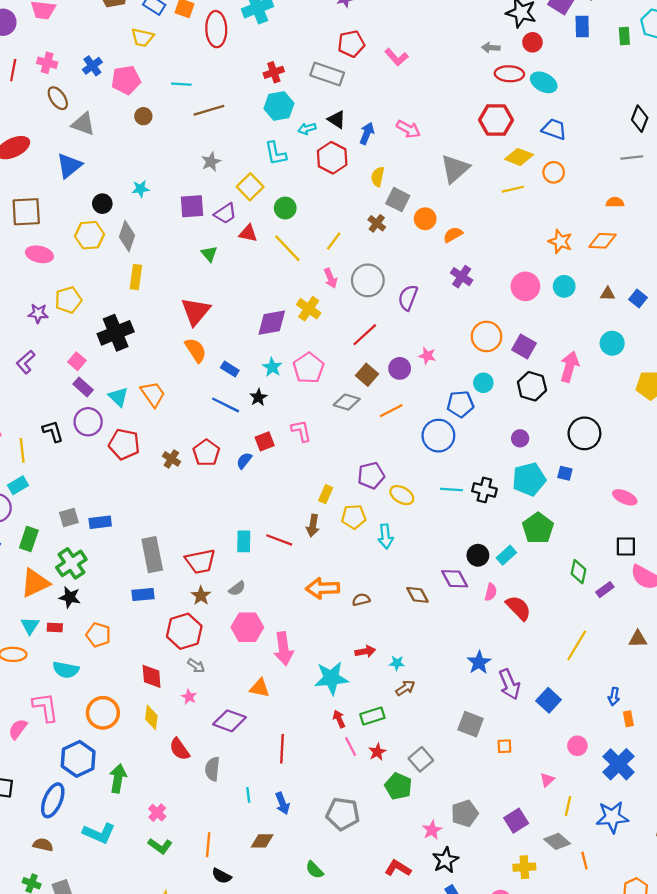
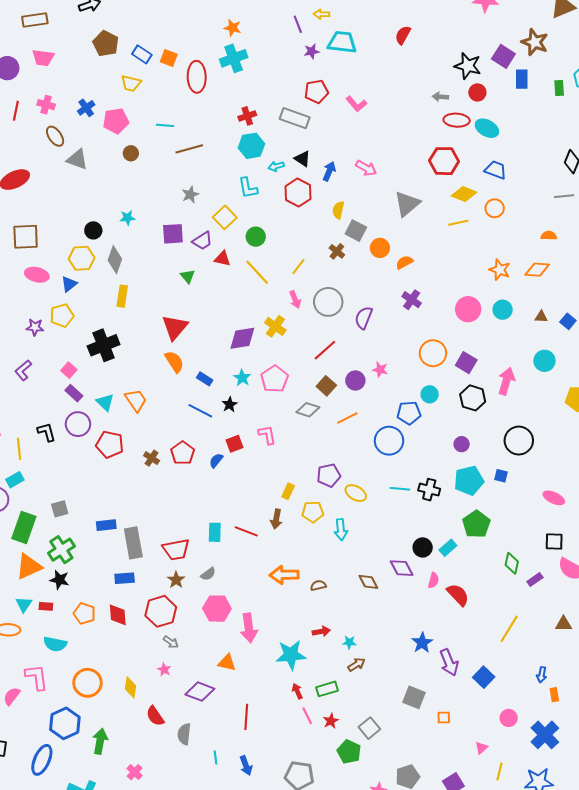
blue triangle: (69, 166) -> (69, 284), moved, size x0.7
blue rectangle: (100, 522) -> (106, 525), moved
green rectangle: (29, 539) -> (24, 527), size x1.4
red diamond: (152, 676) -> (118, 615), moved

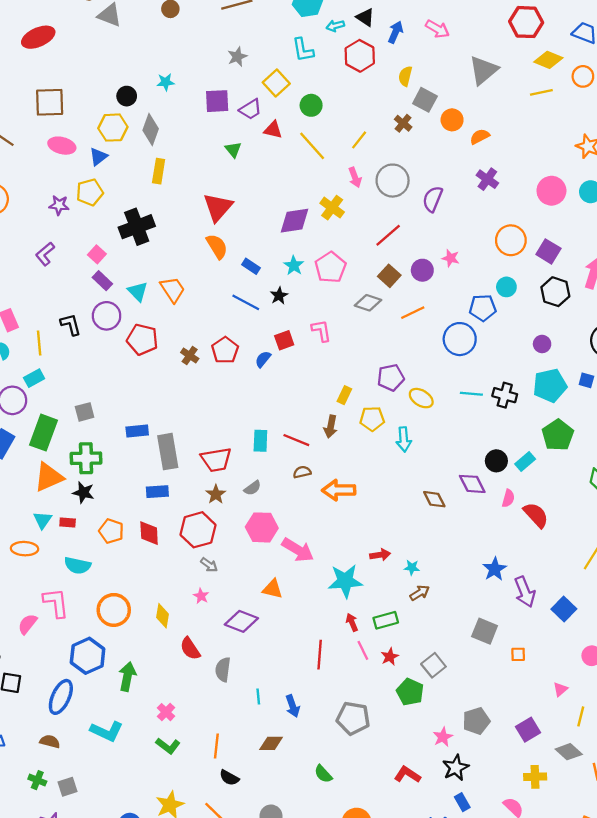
green cross: (61, 550) -> (86, 458), turned 32
brown semicircle: (318, 585) -> (302, 472), moved
pink arrow: (249, 628) -> (298, 550), turned -52
red line: (246, 717) -> (320, 655), moved

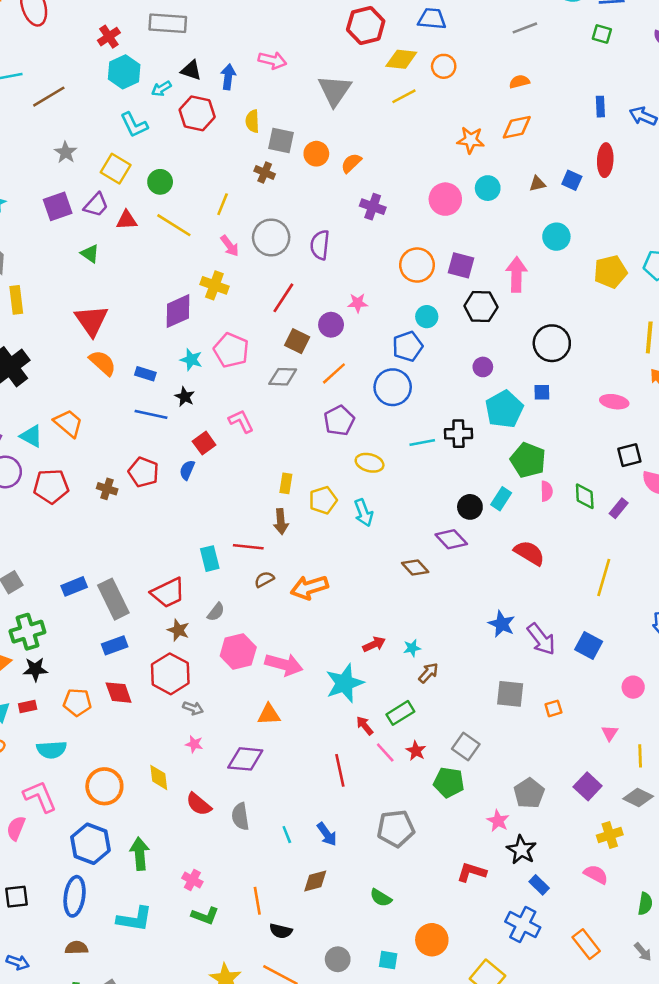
purple pentagon: (391, 378) -> (339, 420), moved
pink semicircle: (508, 498) -> (547, 491), moved

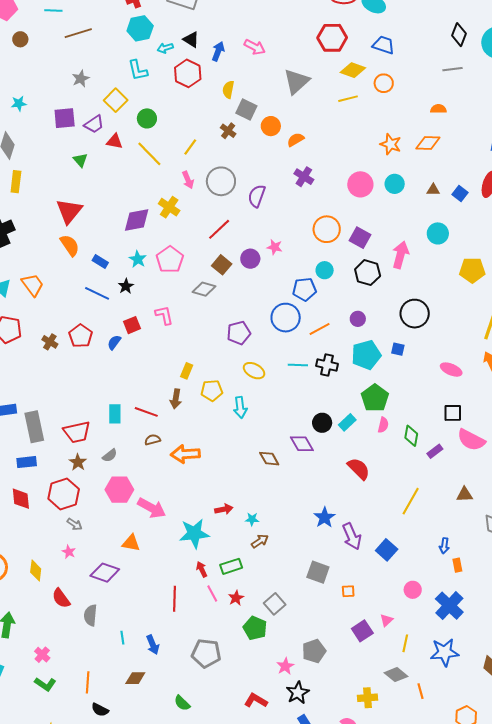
orange line: (334, 373) -> (320, 329), moved
purple square: (588, 786) -> (362, 631), moved

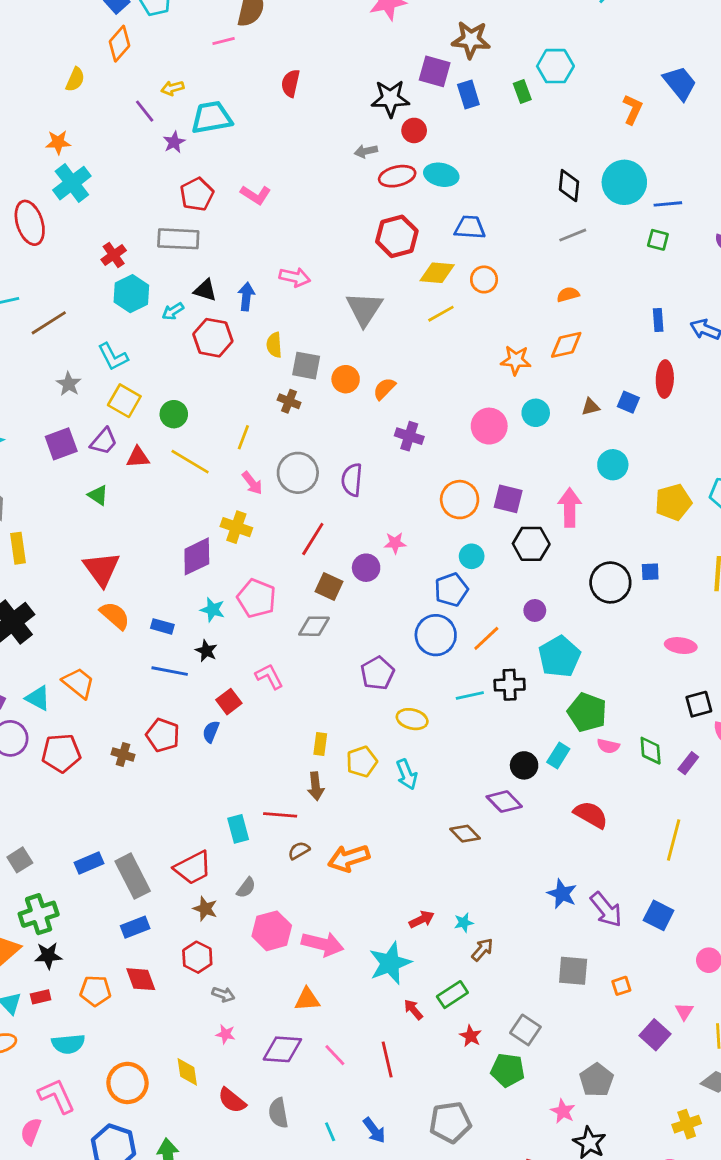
cyan L-shape: (138, 70) -> (113, 357), moved
blue square: (398, 349) -> (650, 572), moved
pink semicircle: (383, 425) -> (608, 746), turned 105
red hexagon: (64, 494) -> (197, 957), size x0.7
pink line: (212, 594) -> (335, 1055), moved

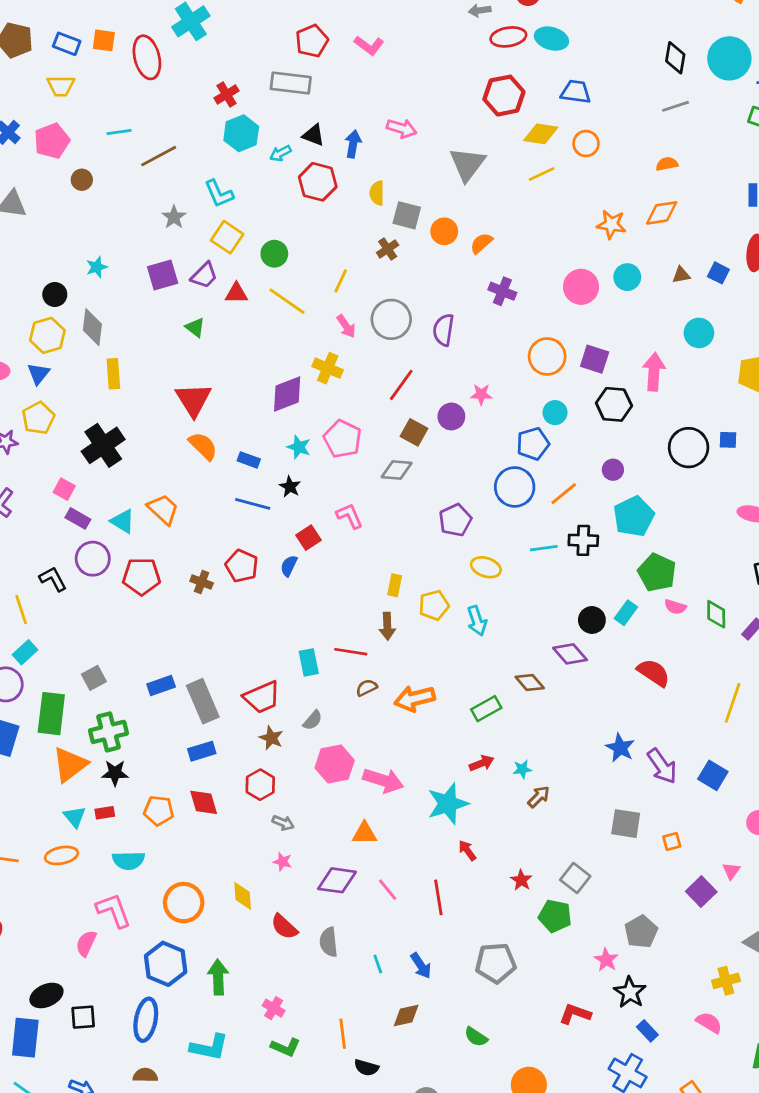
brown cross: (289, 401) -> (388, 249), turned 30
green rectangle: (452, 995) -> (486, 709), moved

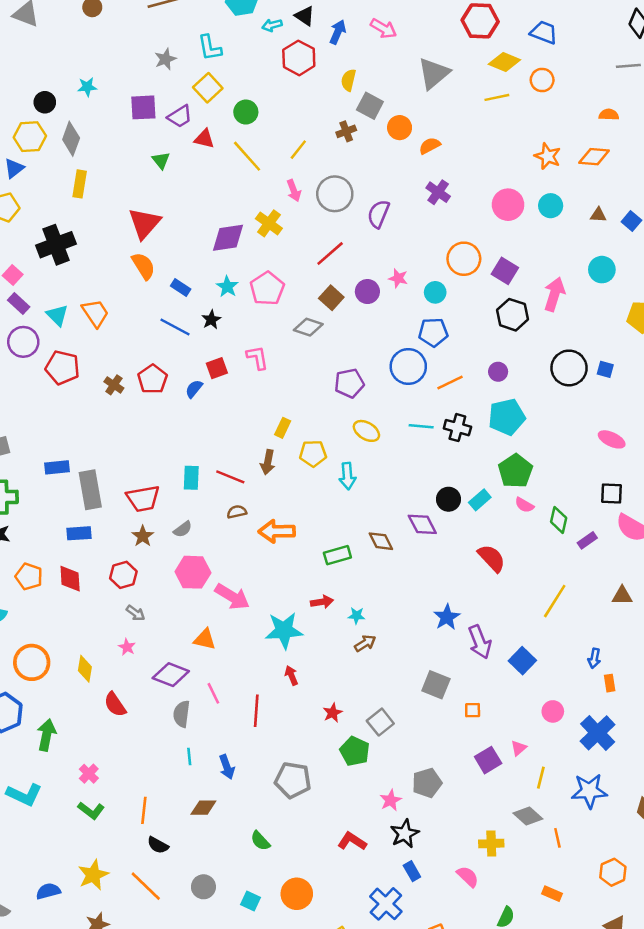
cyan circle: (555, 413) -> (435, 292), moved
gray semicircle: (329, 942) -> (182, 714), moved

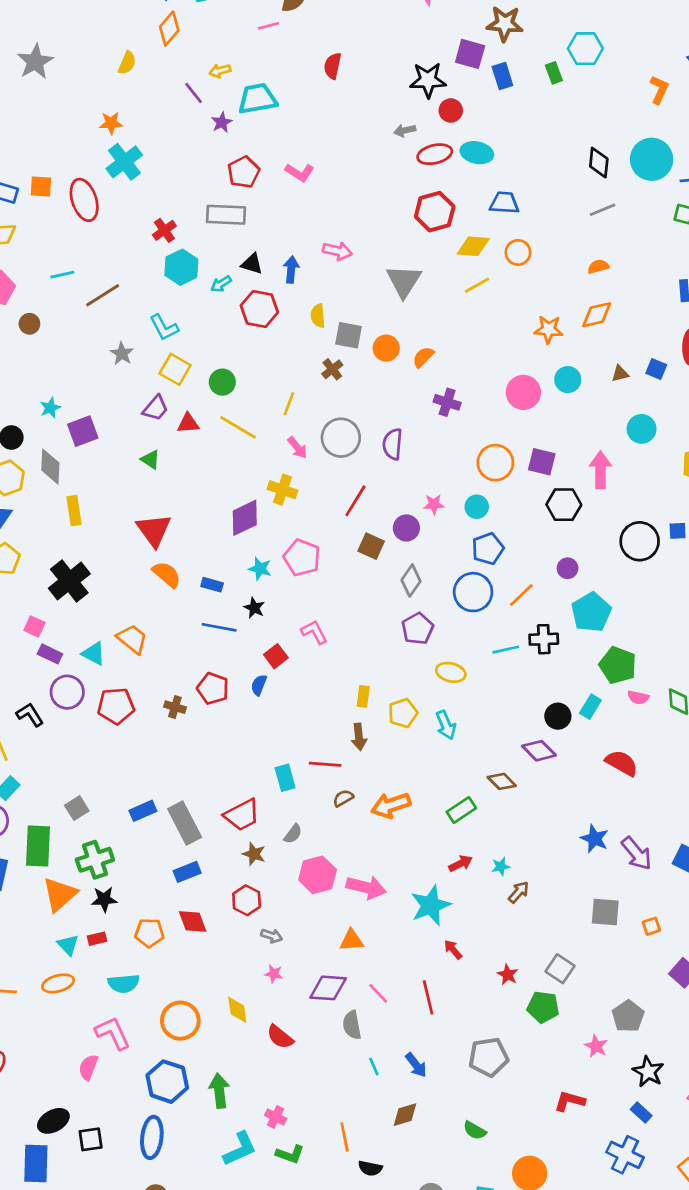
purple square: (143, 107) -> (83, 431), moved
gray diamond: (308, 327) -> (411, 581), moved, turned -56
cyan L-shape: (24, 795) -> (240, 1149), moved, turned -32
black star: (405, 834) -> (648, 1072), moved

